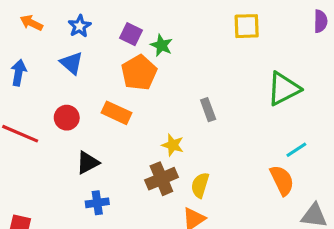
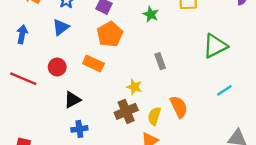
green star: (161, 45) -> (151, 14), moved
blue triangle: (72, 63) -> (61, 27), turned 42
orange semicircle: (282, 180) -> (179, 107), moved

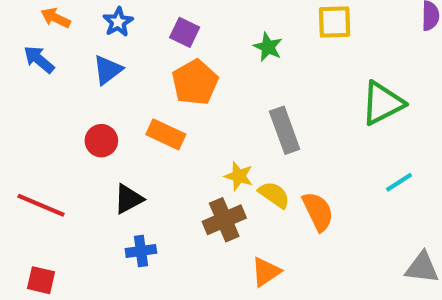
blue arrow: (22, 34) -> (39, 59), moved, turned -60
gray rectangle: (160, 61) -> (285, 130), size x1.5
red line: (23, 79) -> (41, 205), moved
yellow semicircle: (154, 116) -> (274, 195), moved, turned 108

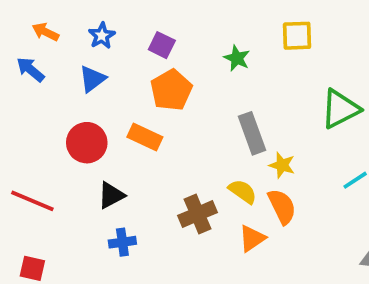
red circle: (101, 141) -> (87, 143), size x1.4
yellow star: (239, 176) -> (282, 165), moved
orange triangle: (266, 272) -> (252, 238), moved

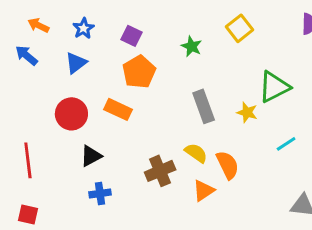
yellow square: (297, 36) -> (240, 28), turned -36
yellow star: (282, 165) -> (247, 112), moved
red line: (32, 201) -> (28, 160), turned 60

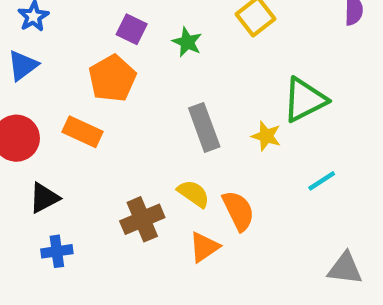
purple square: (132, 36) -> (132, 29), moved

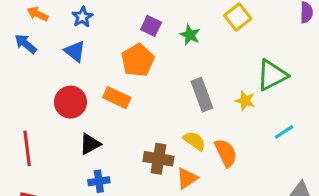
blue triangle: (23, 66) -> (75, 51), turned -45
brown cross: (142, 219) -> (159, 159), turned 32
orange triangle: (204, 247) -> (187, 178), moved

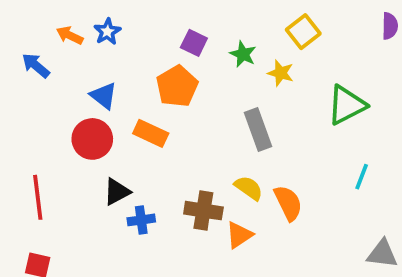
orange arrow: (38, 14) -> (70, 35), moved
blue triangle: (75, 51) -> (104, 96), moved
yellow star: (245, 101) -> (281, 73), moved
cyan line: (284, 132) -> (362, 177), turned -36
blue cross: (99, 181) -> (141, 220), moved

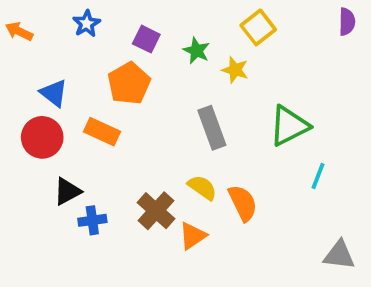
blue star: (107, 32) -> (87, 24), moved
green triangle: (347, 105) -> (289, 126), moved
brown cross: (203, 211) -> (156, 211), turned 33

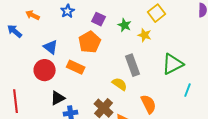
yellow semicircle: (202, 188) -> (120, 84), moved

